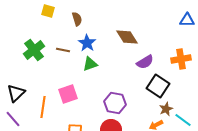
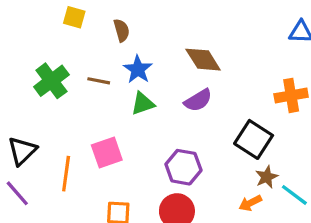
purple semicircle: (145, 62) -> (198, 100), moved

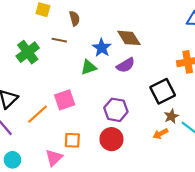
blue star: (138, 69) -> (102, 48), moved
brown line: (99, 81) -> (59, 40), moved
black square: (254, 139) -> (163, 91), turned 30
orange line: (66, 174) -> (38, 114), turned 40

